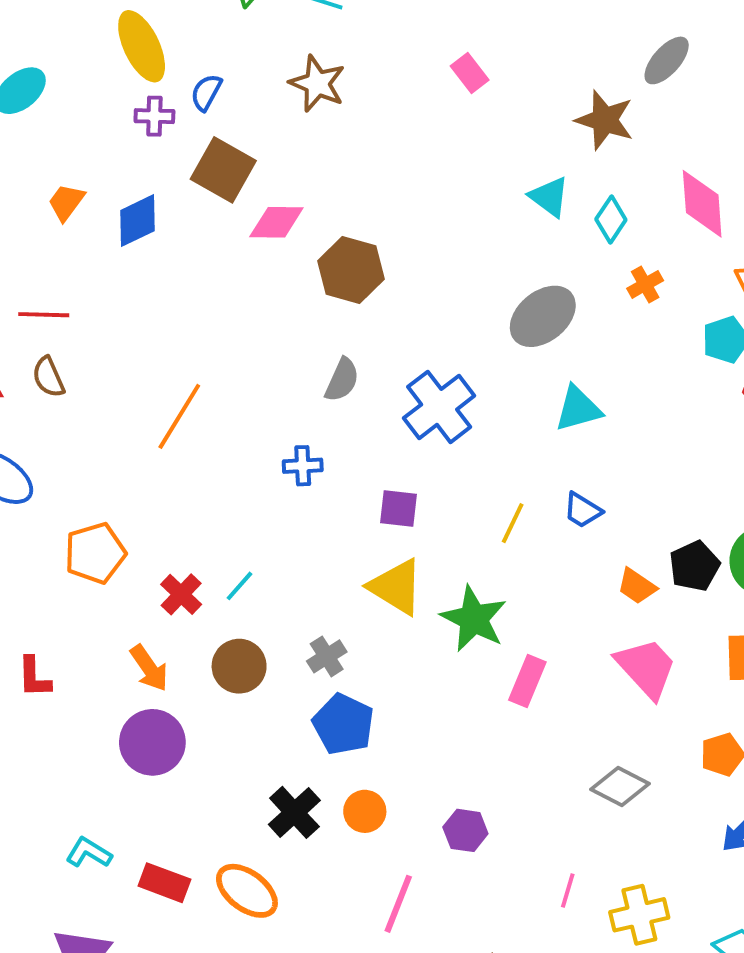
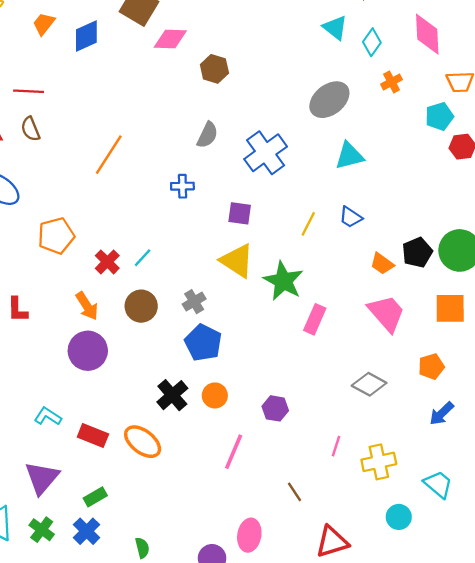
brown hexagon: (351, 270) -> (214, 69), size x0.7

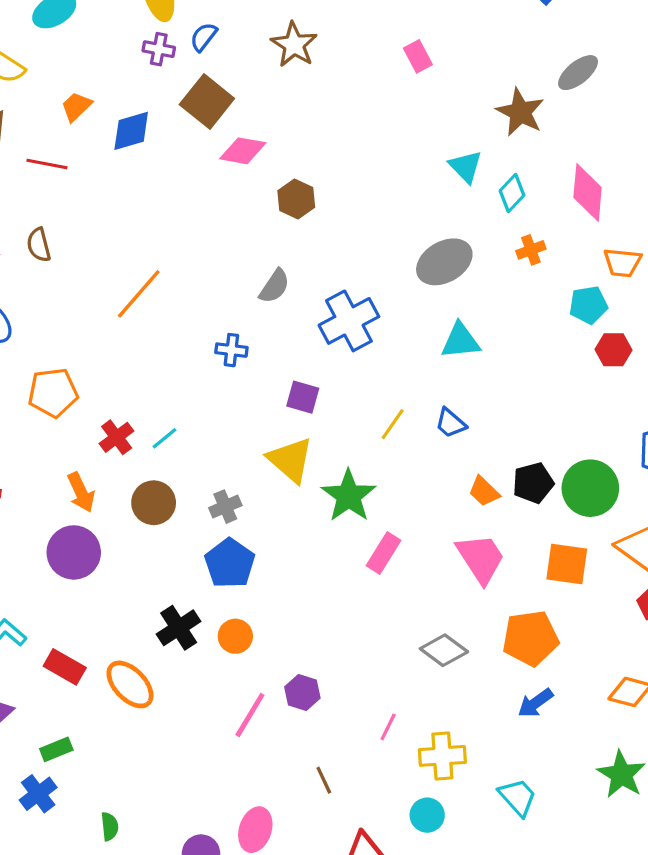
red line: (29, 91) -> (47, 164), moved
orange pentagon: (431, 367) -> (530, 638), size x1.6
purple hexagon: (275, 408) -> (302, 692), moved
cyan circle: (399, 517) -> (427, 815), moved

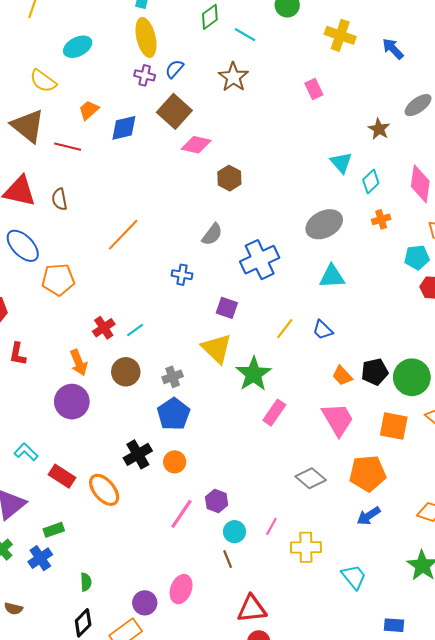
brown star: (520, 112) -> (379, 129), size x0.7
orange pentagon: (53, 393) -> (58, 280), moved
cyan circle: (427, 815) -> (234, 532), moved

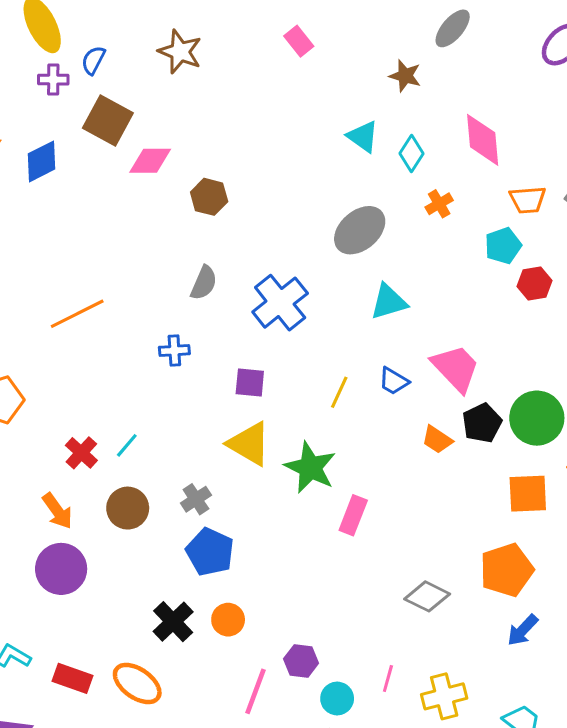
orange line: (123, 235) -> (77, 314), turned 33
pink trapezoid: (338, 419) -> (456, 368), moved

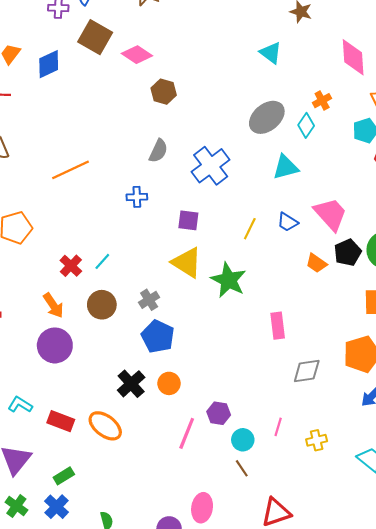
cyan diamond: (411, 153) -> (306, 125), moved
pink diamond: (150, 161) -> (137, 55), moved, turned 32
pink rectangle: (353, 515) -> (278, 326), moved, turned -30
gray diamond: (427, 596) -> (307, 371), turned -36
yellow cross: (444, 696) -> (317, 440), size x0.7

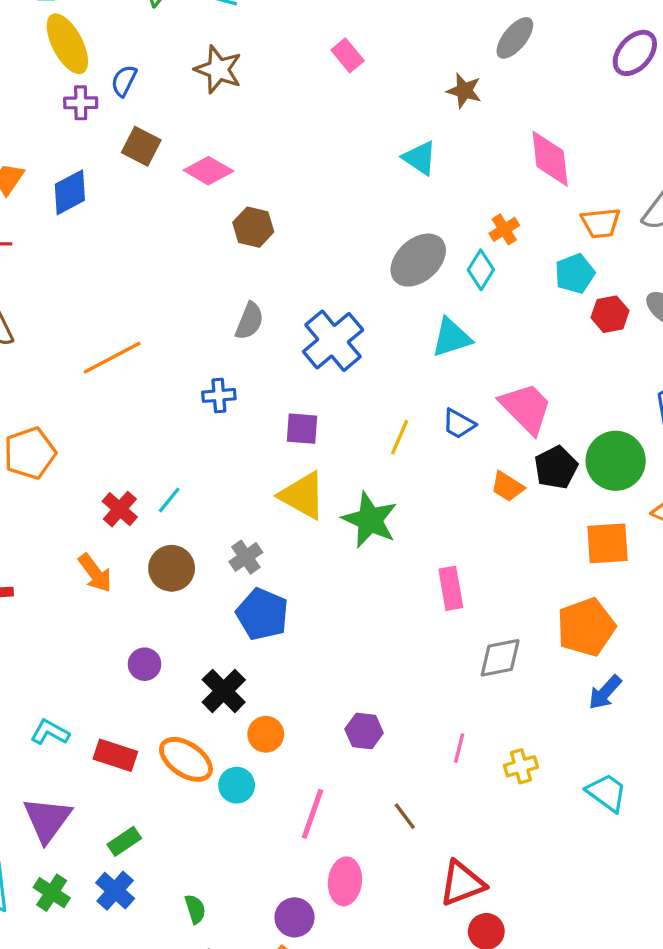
brown square: (95, 37) -> (141, 146), size x0.7
purple circle: (55, 345) -> (145, 664), moved, size x0.6
orange circle: (169, 383) -> (266, 734), moved
pink line: (187, 433) -> (313, 814), moved
cyan circle: (243, 440) -> (237, 785), moved

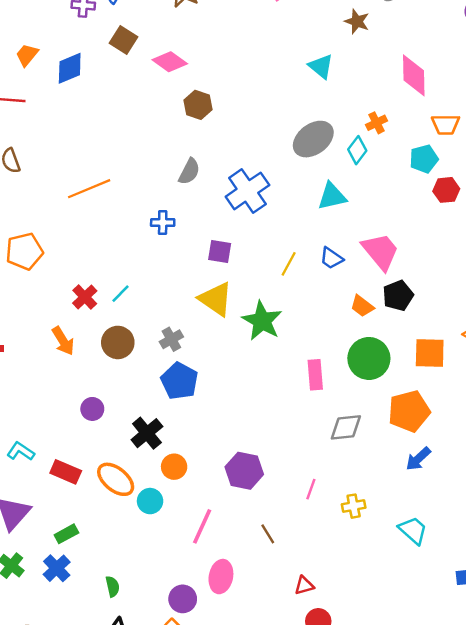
green circle: (616, 461) -> (369, 358), moved
purple hexagon: (364, 731) -> (244, 471), size x1.4
red triangle: (462, 883) -> (304, 585), size x0.6

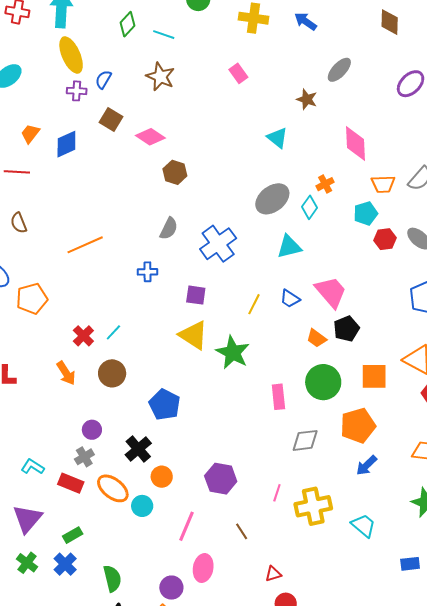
gray cross: (171, 339) -> (84, 457), moved
yellow cross: (354, 506) -> (313, 506), size x1.8
green semicircle: (113, 586) -> (112, 578), size x1.5

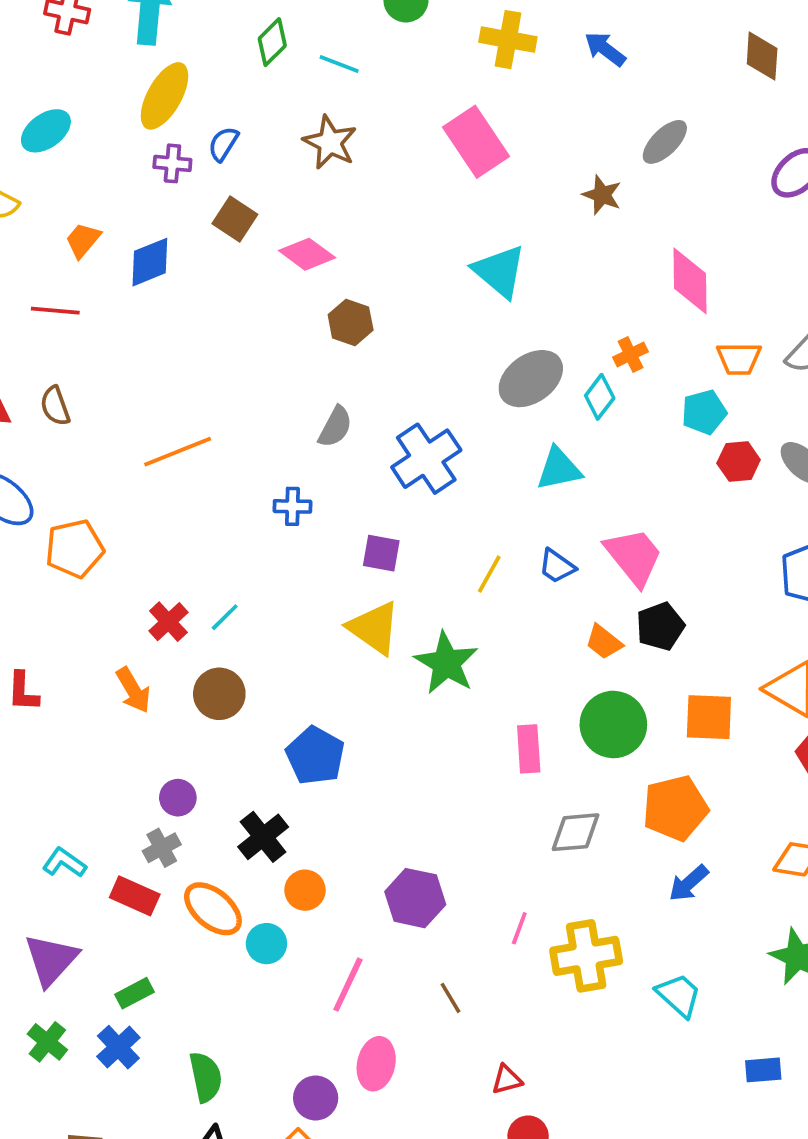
yellow ellipse: (71, 55) -> (164, 96), turned 51
pink rectangle: (238, 73) -> (476, 142), size x1.8
cyan triangle: (277, 138) -> (499, 271), moved, size x1.4

